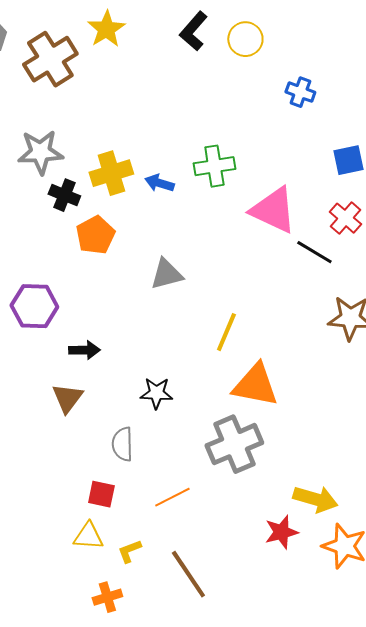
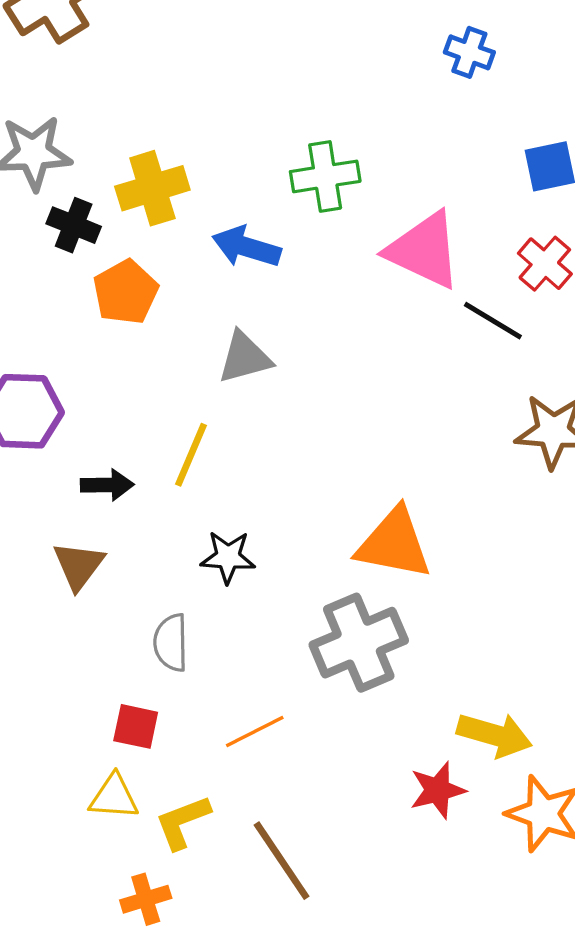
blue arrow: (159, 183) -> (246, 247), moved, size x1.4
yellow line: (226, 332) -> (191, 455), moved
yellow L-shape: (129, 551) -> (183, 822), size x1.4

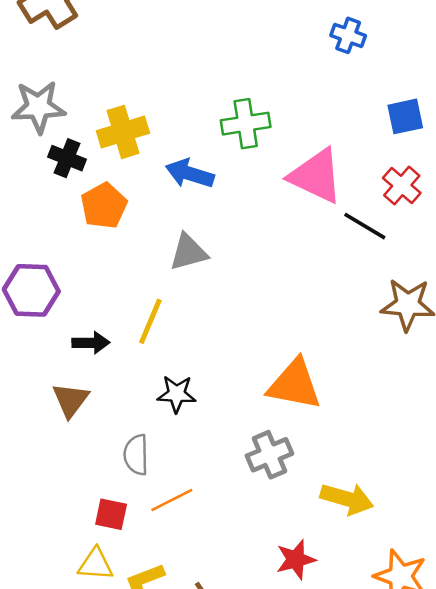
gray cross: (359, 643) -> (269, 455), size x0.7
orange line: (255, 731) -> (172, 500), moved
yellow arrow: (495, 735) -> (347, 499), moved
red star: (438, 790) -> (296, 560), moved

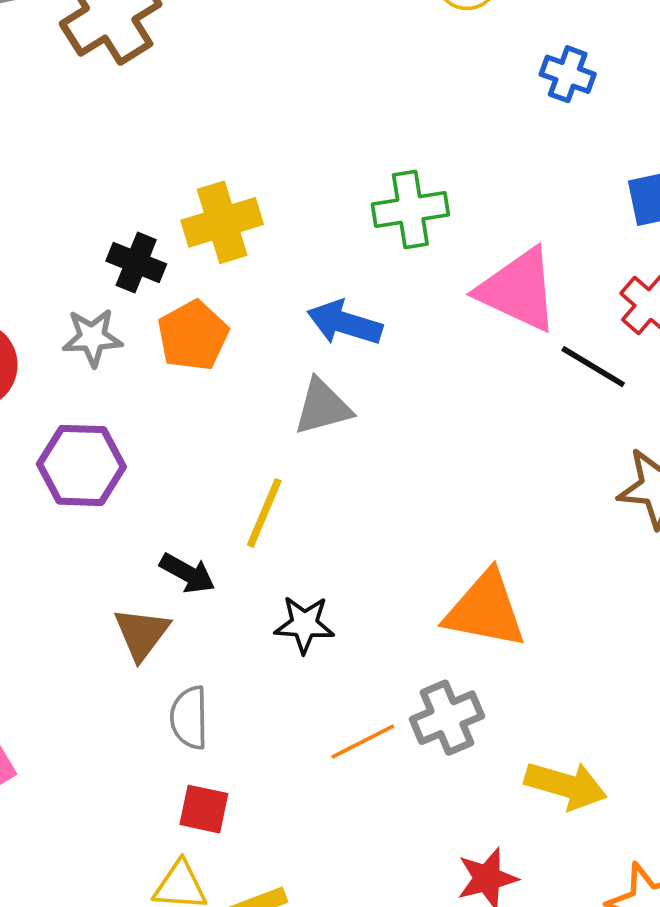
gray star: (38, 107) -> (92, 337), moved, size x0.7
blue arrow: (190, 174) -> (345, 323), moved
black arrow: (91, 343) -> (187, 573), moved, turned 30
gray semicircle: (136, 455) -> (189, 718), moved
orange line: (172, 500) -> (363, 741), moved

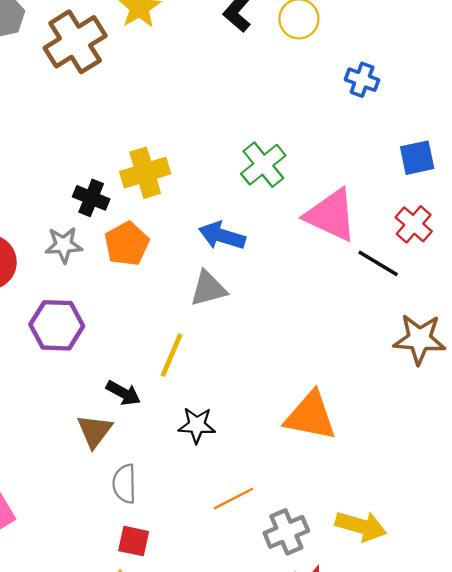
green cross: (410, 209) -> (263, 165), turned -30
gray cross: (447, 718) -> (286, 532), moved

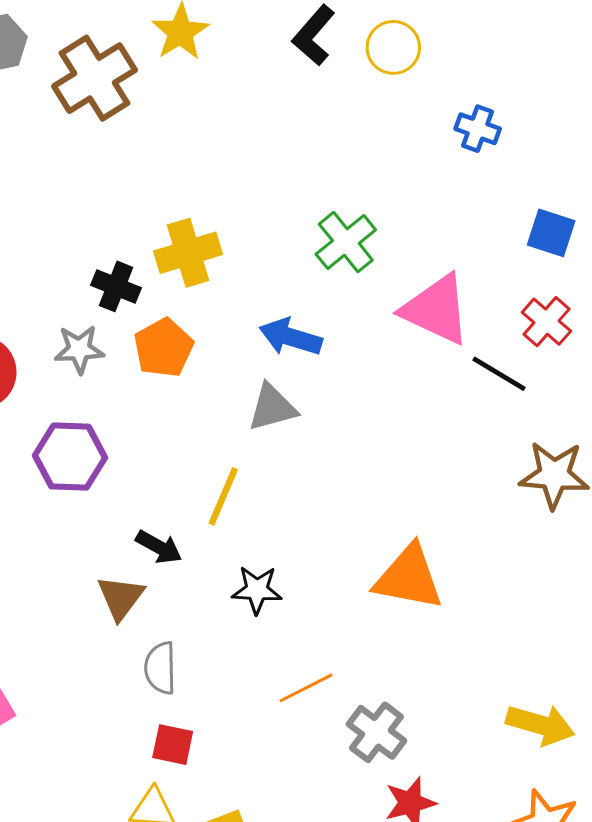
blue square: (417, 158) -> (551, 233), turned 30
yellow arrow: (361, 526) -> (540, 725), moved
gray cross: (286, 532) -> (376, 732), turned -30

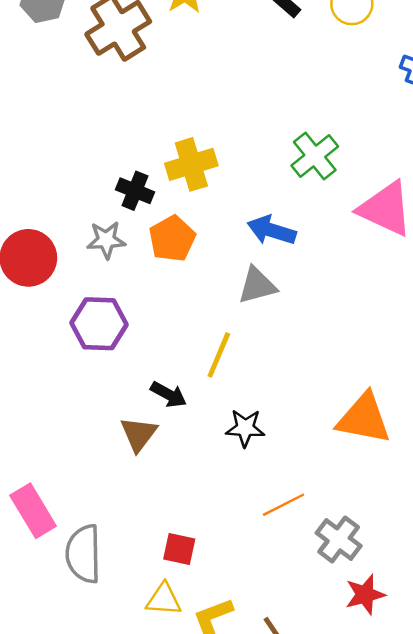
gray semicircle: (160, 668) -> (83, 554), moved, size x1.4

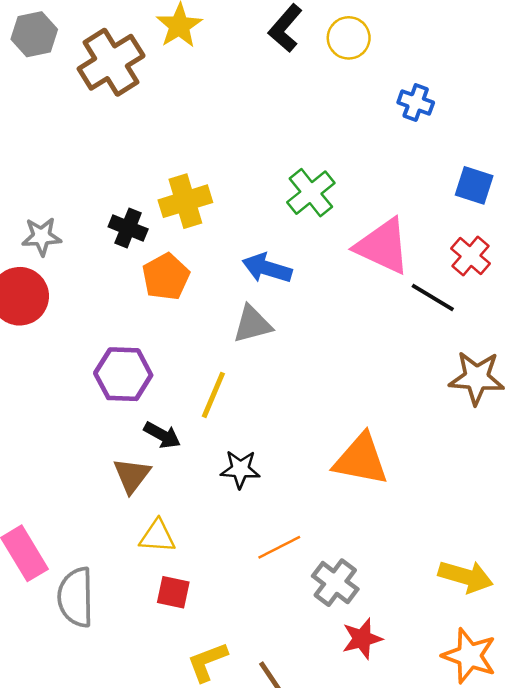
gray star: (106, 240) -> (42, 237), moved
purple hexagon: (99, 324) -> (123, 374), moved
yellow triangle: (164, 599) -> (157, 536), moved

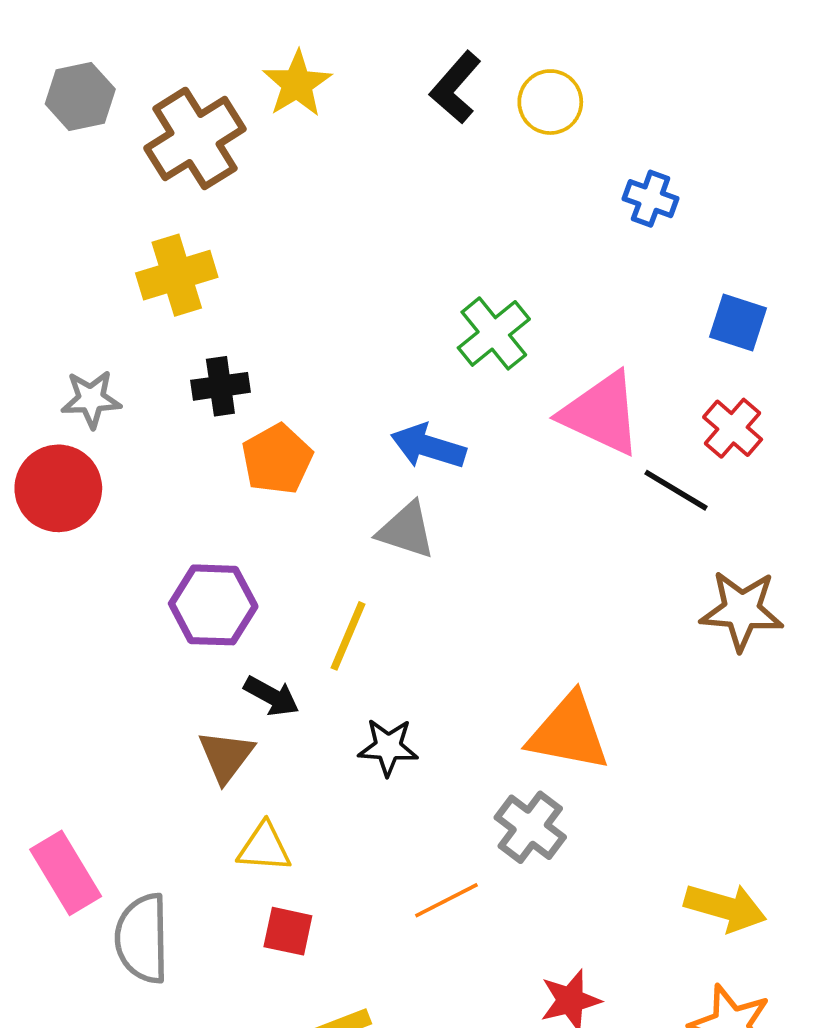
yellow cross: (185, 201) -> (177, 275), moved
black cross: (128, 228) -> (220, 386), turned -30
gray triangle: (252, 324) -> (406, 530), turned 33
orange line: (279, 547) -> (446, 900), moved
gray cross: (335, 583) -> (530, 827), moved

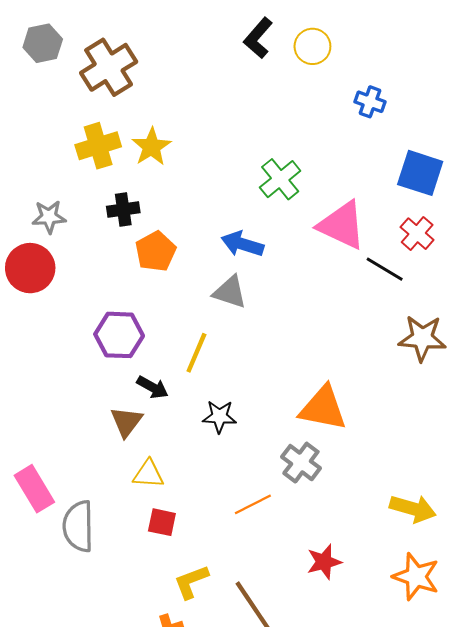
yellow star: (297, 84) -> (151, 147), moved
blue square: (738, 323) -> (420, 173), size x1.4

